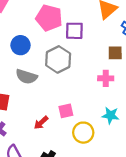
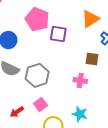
gray hexagon: (58, 59) -> (37, 75), moved
pink square: (66, 111) -> (41, 105), turned -32

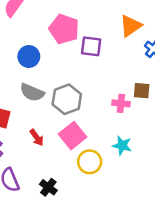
brown square: (92, 59) -> (142, 91), moved
pink square: (41, 105) -> (73, 136), size x1.5
red arrow: (17, 112) -> (37, 138), moved, turned -88

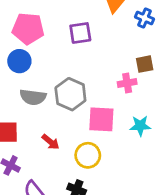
pink pentagon: (64, 29) -> (28, 29), moved
pink square: (73, 136) -> (101, 119), moved, turned -32
yellow circle: (90, 162) -> (88, 155), moved

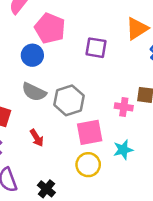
pink square: (101, 119) -> (90, 132), turned -32
cyan star: (140, 126) -> (123, 150), turned -30
yellow circle: (88, 155) -> (88, 165), moved

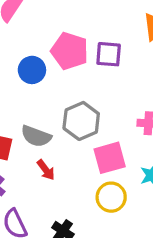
pink pentagon: (50, 28) -> (70, 51), moved
gray semicircle: (34, 92) -> (36, 136), moved

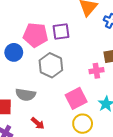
gray hexagon: (81, 121) -> (51, 65), moved
red arrow: (46, 170) -> (38, 123), moved

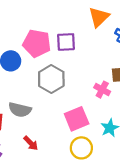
pink cross: (96, 71) -> (102, 90), turned 32

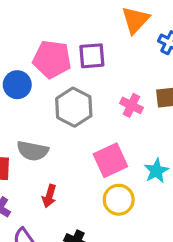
pink cross: (102, 90) -> (131, 105), moved
red arrow: (31, 143) -> (49, 196), turned 63

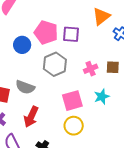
pink cross: (131, 105) -> (91, 69), turned 32
cyan star: (156, 171) -> (102, 97), moved
red arrow: (49, 196) -> (31, 117), size x1.5

